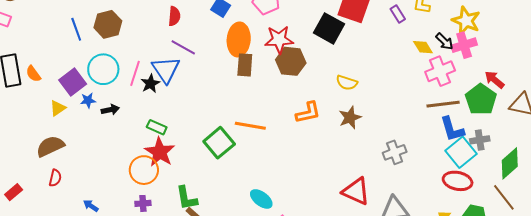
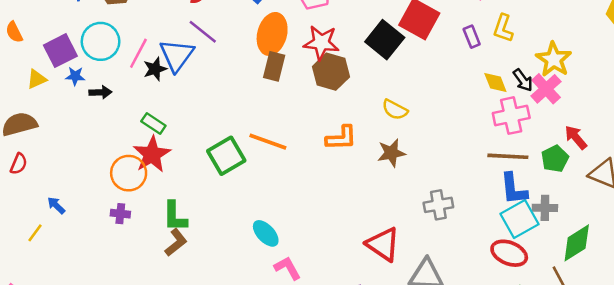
pink cross: (464, 45) -> (546, 89), turned -35
green pentagon: (481, 99) -> (555, 159), size x0.7

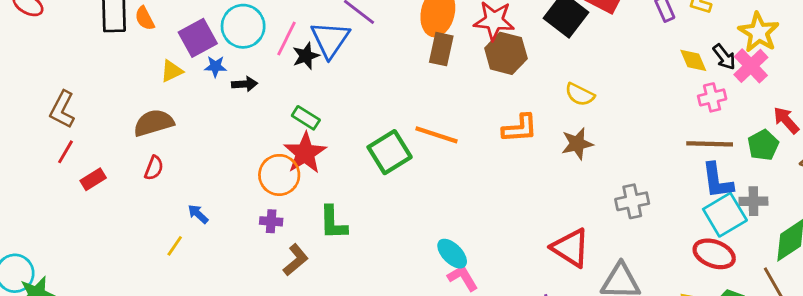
pink cross: (511, 116) -> (712, 97), size x0.7
cyan ellipse: (266, 233) -> (452, 254), moved
brown L-shape: (176, 242) -> (296, 260), moved

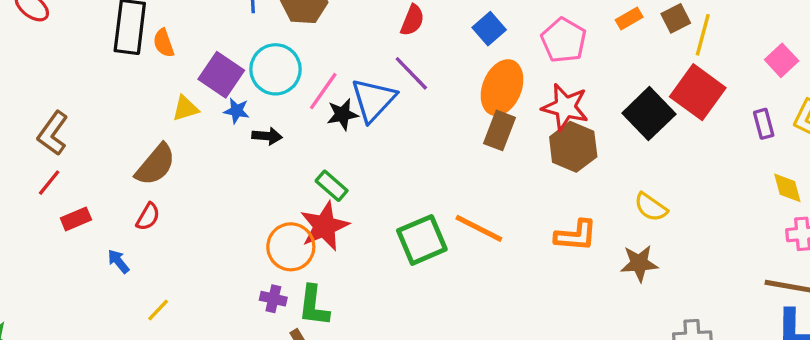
purple square: (198, 38) -> (221, 75), turned -36
brown semicircle: (154, 123) -> (155, 165), turned 138
blue arrow: (198, 214) -> (118, 261), moved
green L-shape: (333, 223) -> (314, 306), moved

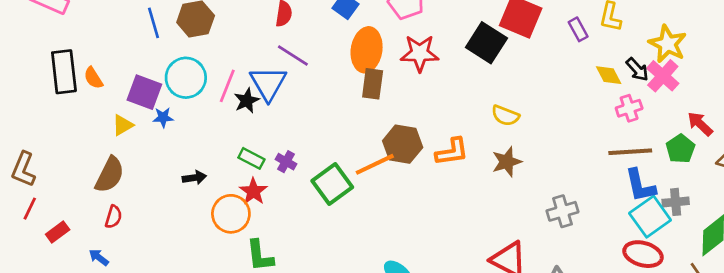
black arrow: (267, 136) -> (194, 178), moved
brown hexagon: (573, 147) -> (403, 144), moved
red star: (324, 226) -> (253, 191), size x0.7
orange line: (479, 228) -> (375, 164), turned -39
purple cross: (273, 299) -> (286, 162), moved, turned 30

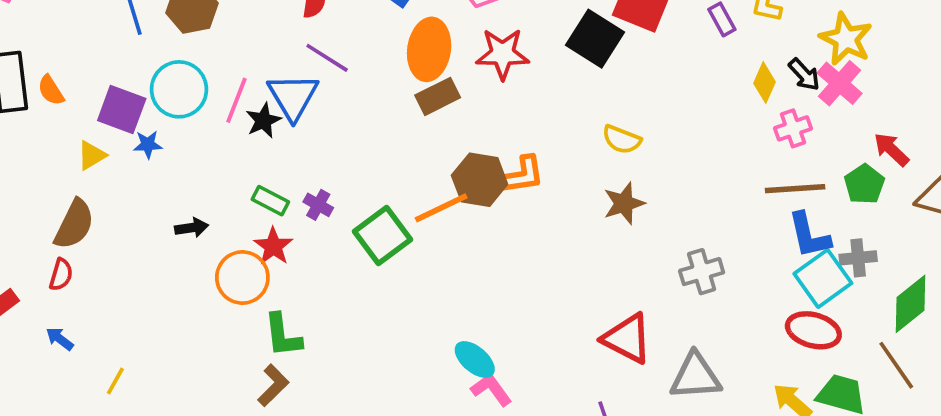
yellow diamond: (609, 75) -> (764, 83), turned 52
brown rectangle: (373, 84) -> (438, 96), turned 56
orange L-shape: (452, 152) -> (521, 175), moved
red semicircle: (113, 217) -> (61, 275), moved

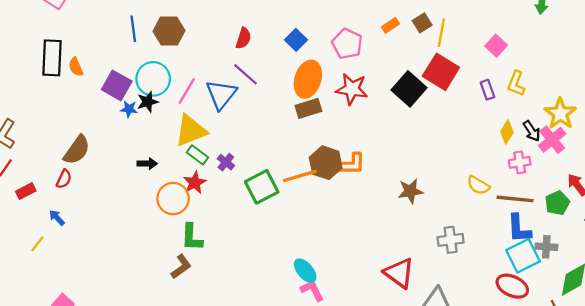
black star: (263, 121) -> (148, 102), moved
yellow semicircle: (622, 139) -> (478, 185), moved
yellow triangle: (92, 155) -> (191, 131), moved, size x1.8
yellow line: (115, 381) -> (37, 244), moved

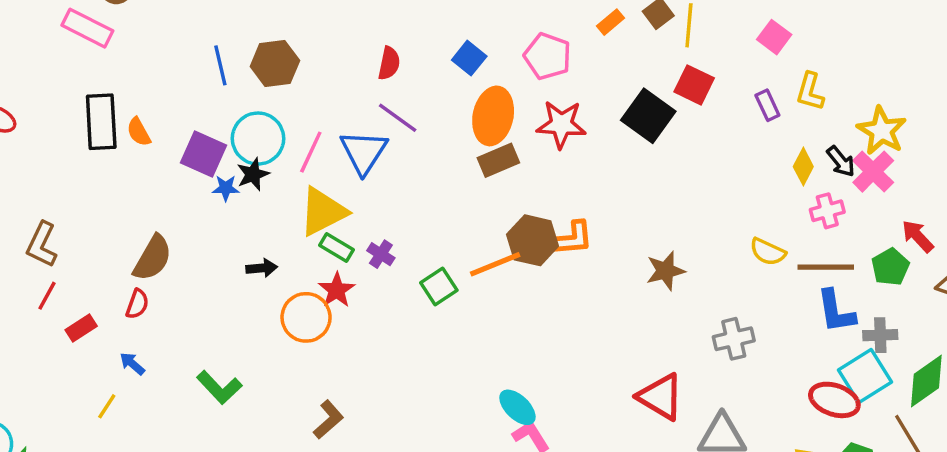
red square: (441, 72) -> (694, 85), size x0.7
green square: (262, 187) -> (439, 286), size x0.7
green L-shape: (192, 237) -> (219, 387), moved, turned -40
cyan square: (523, 256) -> (865, 376), moved

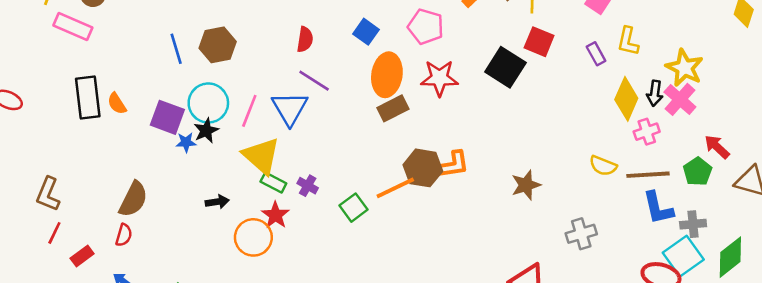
black arrow: (841, 161) -> (655, 93), turned 50
yellow diamond: (803, 167) -> (626, 99), size x1.5
yellow triangle: (323, 212) -> (261, 156), turned -48

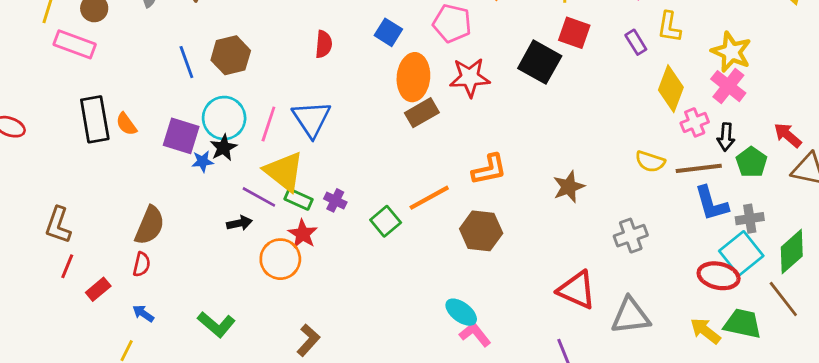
purple line: (314, 81) -> (259, 197), moved
black arrow: (655, 93) -> (726, 137), moved
red arrow: (717, 147) -> (788, 135), moved
brown hexagon: (423, 168) -> (481, 231), moved

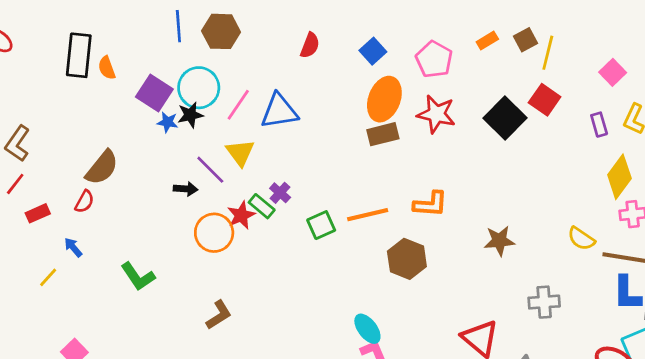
blue triangle: (311, 119) -> (279, 111), turned 39
yellow triangle: (284, 171) -> (240, 153), size x0.7
green rectangle: (299, 199) -> (262, 206), moved

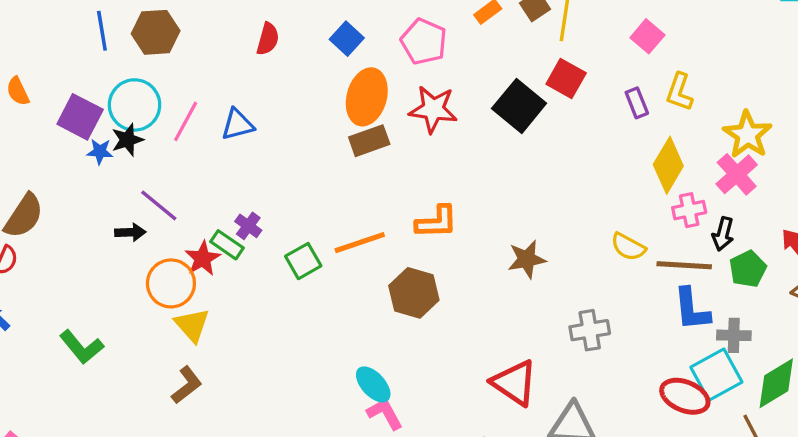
blue triangle: (279, 111) -> (237, 124), size x0.7
yellow triangle: (240, 153) -> (192, 325), moved

